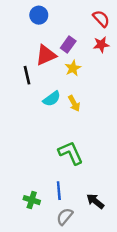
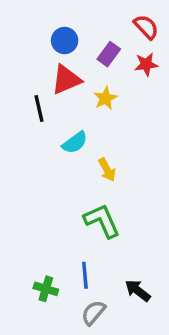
blue circle: (39, 15) -> (65, 41), moved
purple rectangle: (68, 45) -> (109, 54), moved
yellow arrow: (74, 103) -> (107, 170), moved

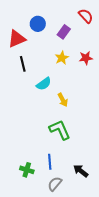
red star: (146, 64) -> (86, 58), moved
red triangle: (66, 80) -> (17, 39), moved

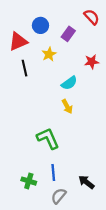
yellow star: (62, 58) -> (49, 54), moved
cyan semicircle: (44, 84) -> (69, 83), moved
green L-shape: (60, 130) -> (48, 138), moved

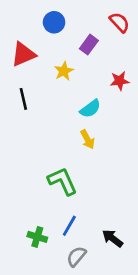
blue circle: (40, 25) -> (54, 22), moved
black line: (25, 68) -> (23, 99), moved
blue line: (53, 172) -> (69, 226), turned 35

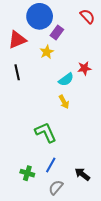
blue circle: (54, 22) -> (40, 16), size x1.6
purple rectangle: (89, 45) -> (57, 33), moved
red star: (120, 81) -> (84, 68), moved

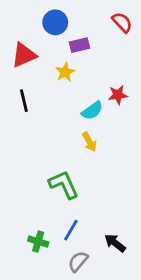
blue circle: (40, 16) -> (55, 22), size x0.7
purple rectangle: (57, 33) -> (79, 45), turned 40

